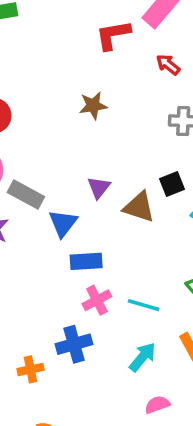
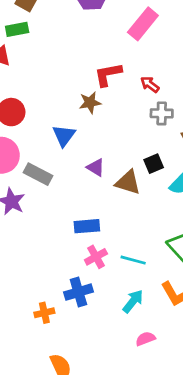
red L-shape: (113, 35) -> (108, 74), moved
red arrow: (168, 65) -> (150, 84), moved
purple triangle: (99, 188) -> (96, 167), turned -36
blue triangle: (63, 223) -> (64, 136), moved

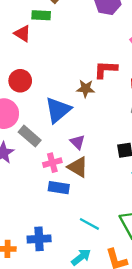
blue triangle: (64, 136) -> (58, 110), size x1.4
brown triangle: (128, 182) -> (78, 167), moved
pink cross: (96, 257) -> (52, 163), moved

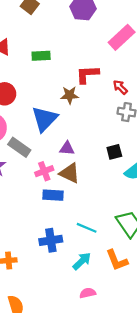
green rectangle: (41, 15) -> (41, 56), moved
purple triangle: (77, 142) -> (67, 148), turned -35
blue cross: (39, 239) -> (51, 240), moved

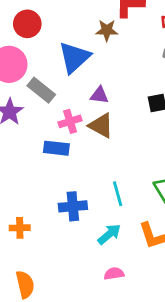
blue rectangle: (53, 195) -> (56, 148), moved
cyan line: (87, 228) -> (118, 194), turned 48

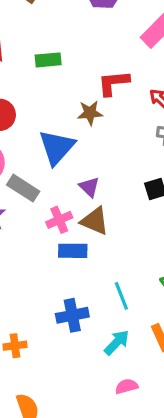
purple triangle: (99, 95) -> (89, 187), turned 42
blue rectangle: (56, 148) -> (73, 251), moved

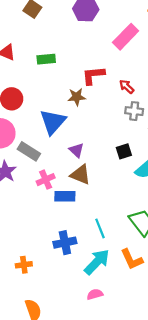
pink cross: (59, 220) -> (46, 180), moved
cyan arrow: (117, 342) -> (97, 262), size x1.4
pink semicircle: (127, 386) -> (95, 294), moved

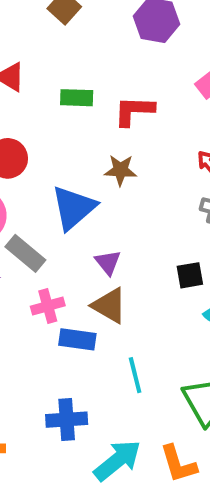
red L-shape: (93, 75) -> (134, 111), moved
cyan line: (100, 228) -> (135, 375), moved

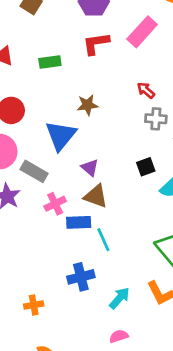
red L-shape: (134, 111) -> (96, 43), moved
cyan line: (135, 375) -> (103, 240), moved
cyan arrow: (117, 460) -> (119, 298), size x0.7

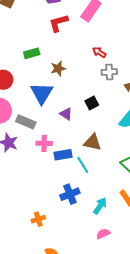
green rectangle: (50, 62) -> (32, 53), moved
black square: (146, 167) -> (92, 103), moved
brown triangle: (96, 196) -> (92, 142), moved
pink cross: (55, 204) -> (44, 143), turned 35

